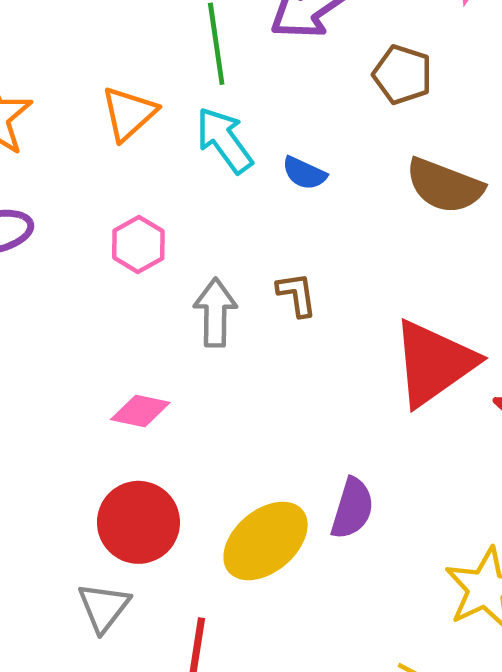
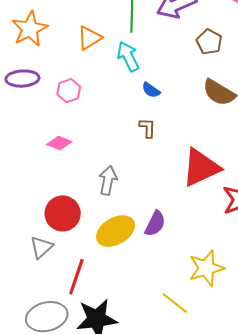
blue semicircle: (304, 173) -> (151, 90), moved
pink hexagon: (138, 244) -> (69, 91), moved
gray arrow: (215, 313) -> (108, 180), moved
pink diamond: (140, 411) -> (59, 143), moved

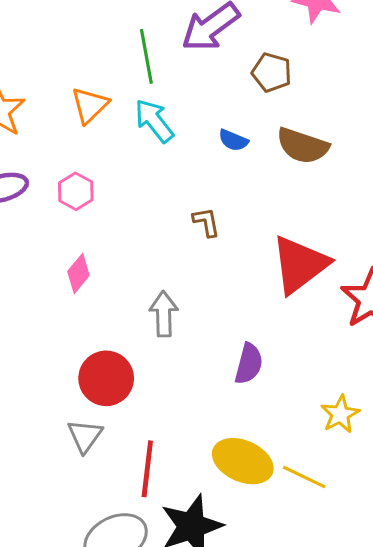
blue semicircle: (151, 90) -> (233, 140), moved
pink diamond: (59, 143) -> (78, 273), turned -60
yellow ellipse: (116, 231) -> (243, 461), moved, turned 66
yellow star: (206, 268) -> (340, 414), size x0.7

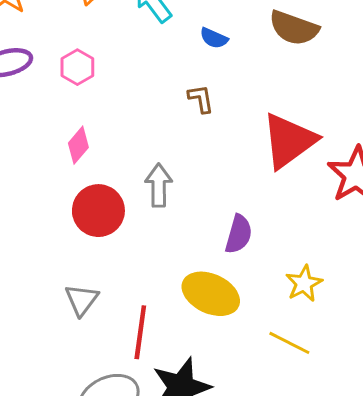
blue semicircle: (233, 140) -> (214, 38), moved
red circle: (106, 378) -> (98, 211), moved
yellow star: (340, 414) -> (304, 284), moved
yellow ellipse: (243, 461) -> (211, 294), moved

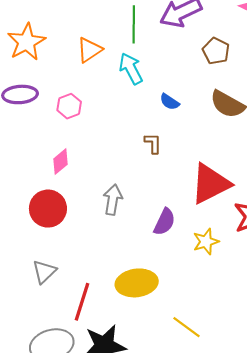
red circle: (98, 211) -> (48, 209), moved
purple semicircle: (239, 234) -> (165, 222), moved
yellow star: (304, 284) -> (206, 242), moved
yellow ellipse: (211, 294) -> (137, 283), turned -42

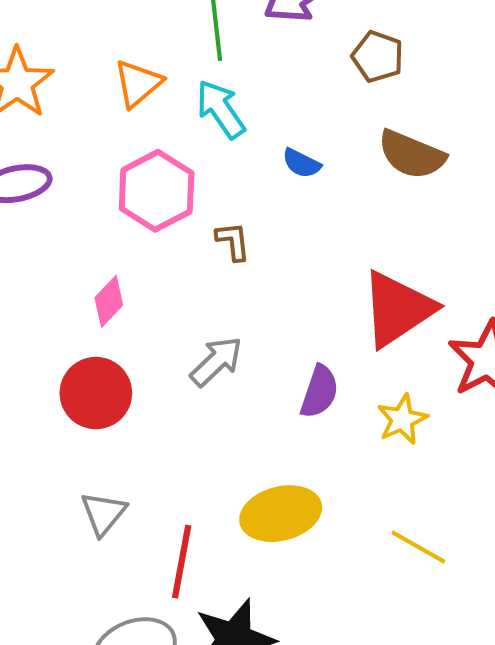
pink hexagon: (69, 106) -> (157, 191), moved, size x1.6
brown L-shape: (153, 143) -> (233, 241), moved
gray arrow: (113, 200) -> (216, 361), turned 44
yellow line: (186, 327) -> (418, 547), moved

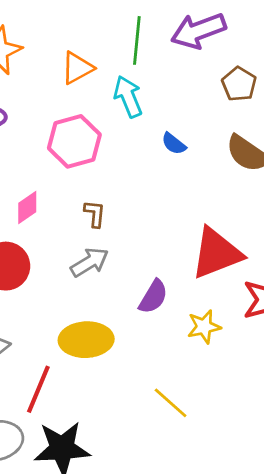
brown L-shape: (233, 241) -> (95, 214), moved
yellow ellipse: (281, 514) -> (86, 340), moved
yellow line: (418, 547) -> (171, 403), moved

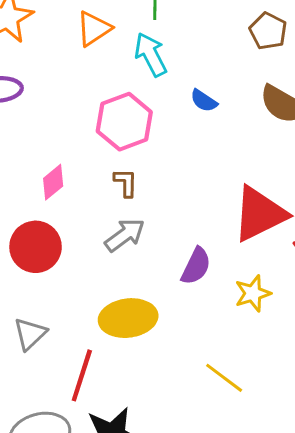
pink hexagon: (74, 141) -> (124, 122), moved

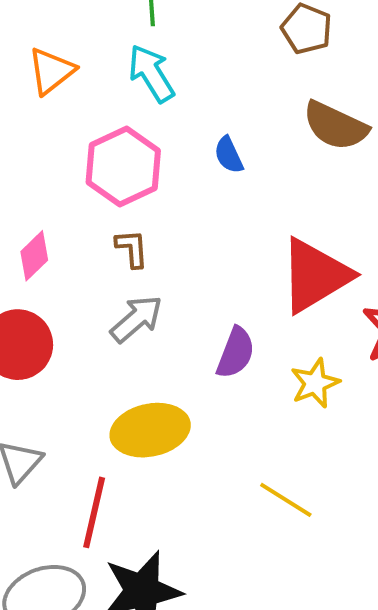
orange triangle: (94, 29) -> (51, 71), moved
blue semicircle: (204, 101) -> (229, 155), moved, turned 36

